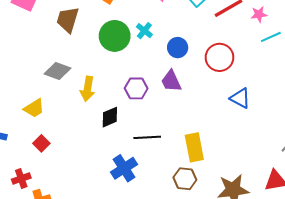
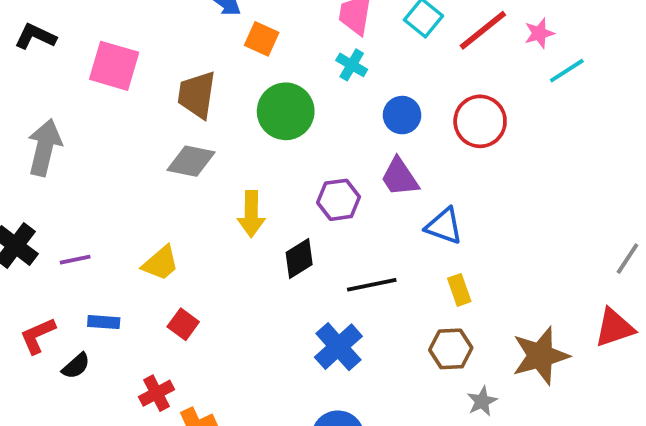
cyan cross: (144, 31) -> (352, 65), moved
gray diamond: (58, 71) -> (191, 161), moved
blue triangle: (240, 98) -> (444, 226), moved
yellow rectangle: (194, 147) -> (459, 290), size x0.6

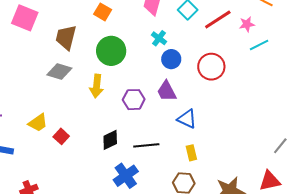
cyan cross: (352, 65) -> (159, 38), moved
yellow arrow: (251, 214) -> (97, 86), moved
black diamond: (299, 259) -> (110, 140), moved
red square: (183, 324) -> (61, 136), moved

